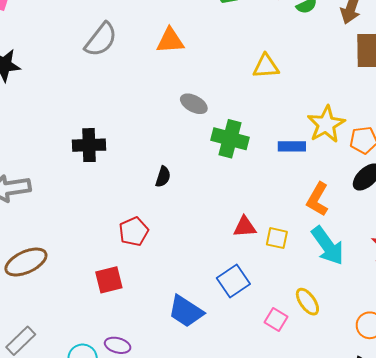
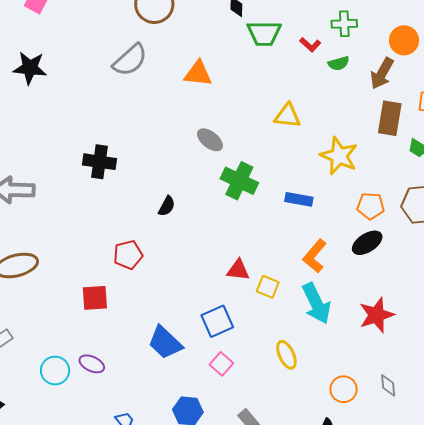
yellow star: (326, 124) -> (339, 156), moved, turned -30
pink square: (276, 319) -> (221, 364), moved

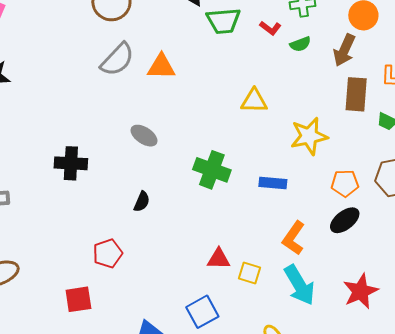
gray semicircle: (130, 60) -> (117, 59), moved
gray ellipse: (210, 140) -> (144, 136), moved
yellow star: (339, 156) -> (309, 136), turned -30

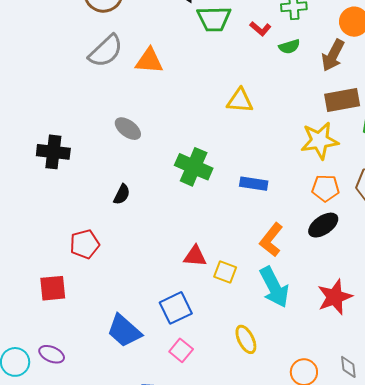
brown rectangle: (356, 94) -> (342, 100), turned 72
yellow star: (309, 136) -> (320, 141), moved

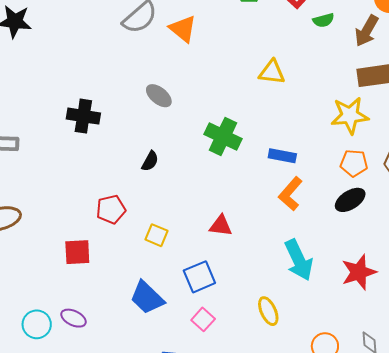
orange triangle: (149, 61) -> (183, 29), turned 32
orange L-shape: (271, 240) -> (290, 194), moved
yellow square: (225, 272) -> (156, 235), moved

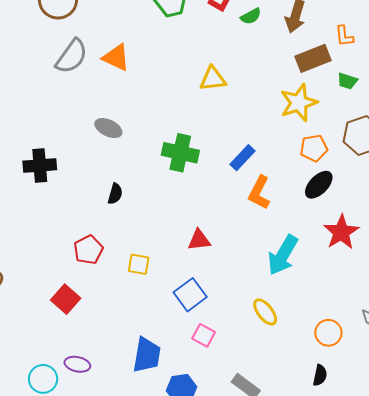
blue rectangle: (282, 156) -> (243, 158), turned -44
red square: (77, 252) -> (66, 299), turned -32
cyan arrow: (299, 260) -> (283, 255), turned 69
red star: (359, 272) -> (341, 232), moved
blue trapezoid: (147, 298) -> (147, 355), moved, turned -111

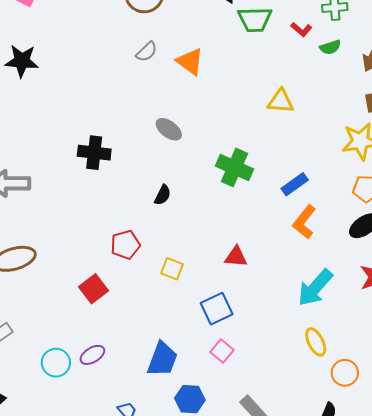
gray semicircle: (72, 56) -> (147, 52), size x0.6
yellow ellipse: (265, 312) -> (316, 342), moved
purple ellipse: (77, 364) -> (92, 355), turned -55

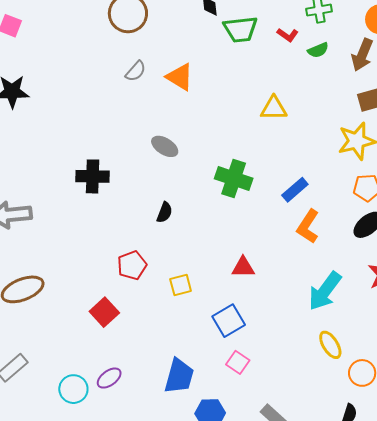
yellow square: (172, 269) -> (181, 285), turned -30

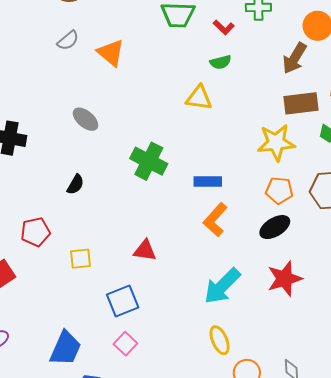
green semicircle: (318, 50) -> (220, 62), moved
blue rectangle: (295, 190) -> (208, 182), turned 32

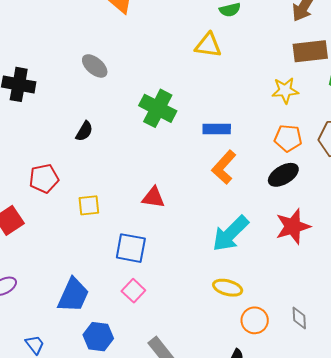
yellow star: (276, 143) -> (285, 90), size x0.7
blue square: (123, 301) -> (131, 248), turned 32
yellow ellipse: (220, 340) -> (228, 288), turned -52

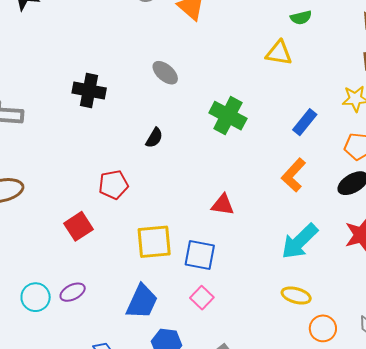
blue rectangle: (217, 129) -> (305, 122), moved, turned -52
yellow square: (89, 205) -> (154, 242), moved, size x1.6

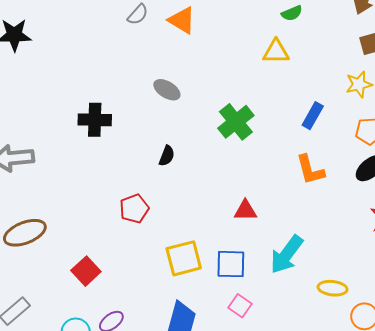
green cross: (228, 116) -> (236, 122), turned 33
orange L-shape: (293, 175) -> (310, 170), turned -48
red square: (79, 226) -> (86, 271), moved
cyan arrow: (300, 241) -> (287, 254), moved

